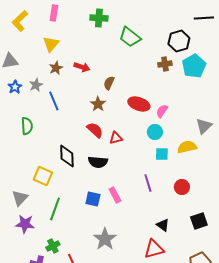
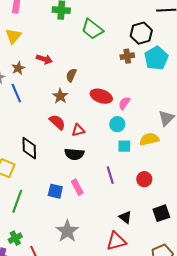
brown star: (56, 68) -> (18, 68), moved
black semicircle: (98, 162) -> (74, 154), moved

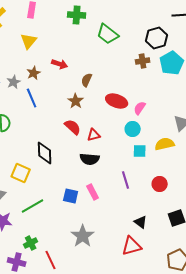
green line: (17, 201) -> (33, 206), turned 40

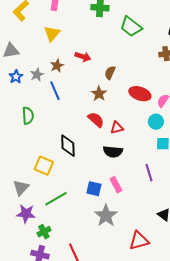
gray star: (83, 236) -> (106, 216), moved
green cross: (31, 243) -> (44, 232), moved
red triangle: (132, 246) -> (139, 241), moved

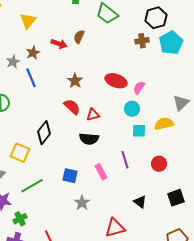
brown semicircle: (110, 73) -> (79, 37), moved
black diamond: (68, 146) -> (44, 133), turned 40
pink rectangle: (116, 185) -> (101, 172), moved
gray star: (106, 216) -> (82, 203), size x0.7

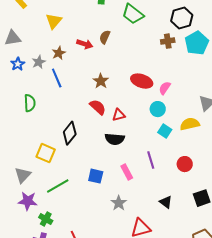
cyan square: (139, 131) -> (165, 131), turned 32
gray star: (82, 203) -> (119, 203), moved
green cross: (20, 219) -> (46, 219), turned -32

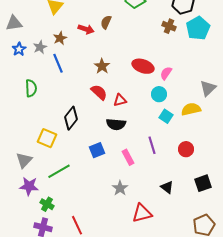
brown cross: (168, 41) -> (169, 26), turned 32
blue square: (96, 176) -> (97, 150), moved, turned -35

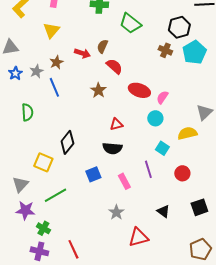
red semicircle: (99, 92) -> (114, 66), moved
cyan square: (166, 116) -> (162, 148), moved

